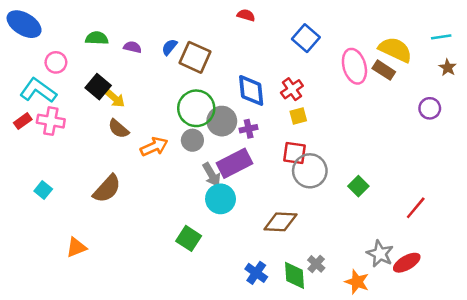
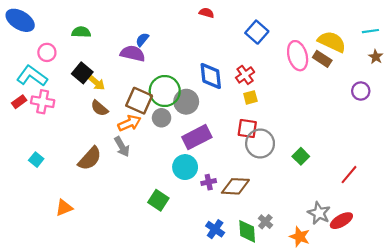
purple semicircle: (132, 47) -> (133, 54), moved, size x1.6
brown square: (195, 57) -> (139, 101), moved
purple cross: (249, 129) -> (209, 182), moved
gray arrow: (212, 175) -> (122, 147), moved

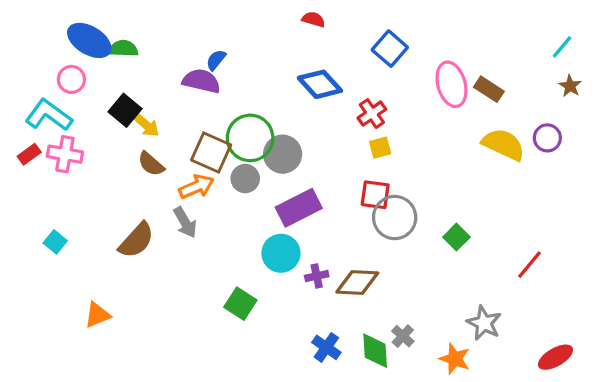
blue ellipse: (20, 20) -> (89, 40), moved
cyan line: (370, 31) -> (562, 47), turned -42
yellow semicircle: (332, 42) -> (503, 144), moved
blue diamond: (211, 76) -> (320, 84), moved, turned -36
red ellipse: (341, 221) -> (555, 357), moved

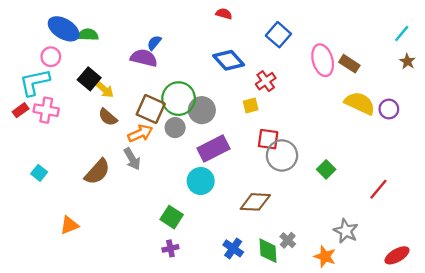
cyan L-shape: (49, 115) -> (35, 82), turned -48
purple circle: (547, 138) -> (389, 109), moved
yellow square: (380, 148) -> (251, 106), moved
purple cross: (317, 276) -> (170, 248), moved

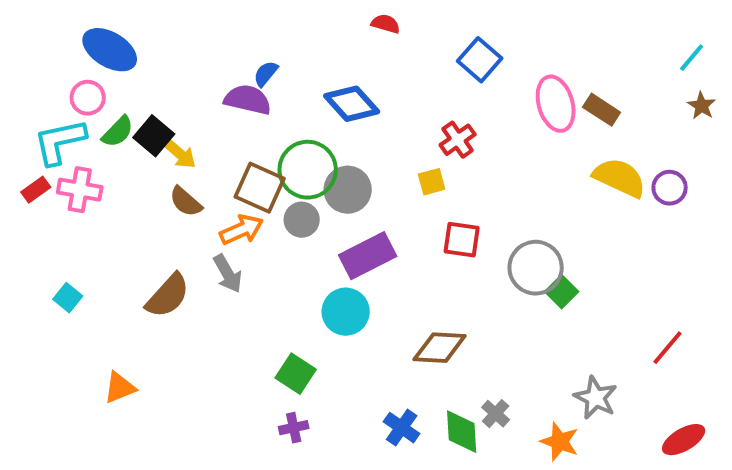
green semicircle: (88, 35) -> (118, 132), moved, turned 132
blue diamond: (229, 60) -> (352, 104), moved
gray circle: (282, 155) -> (536, 268), moved
red line: (378, 189) -> (668, 348), moved

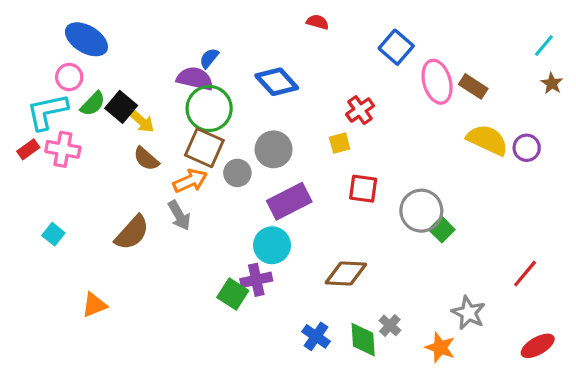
red semicircle: (386, 24) -> (318, 22), moved
blue square: (480, 60) -> (396, 47), moved
green circle: (308, 170) -> (209, 108), moved
purple cross: (294, 428) -> (256, 280), moved, size x1.4

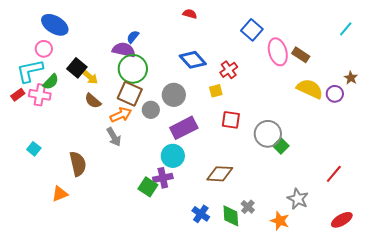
red semicircle: (318, 22) -> (190, 14), moved
blue diamond: (277, 82) -> (193, 60), moved
brown star: (552, 83) -> (351, 78), moved
green semicircle: (93, 104) -> (51, 82), moved
brown semicircle: (132, 233) -> (78, 164), moved, turned -55

